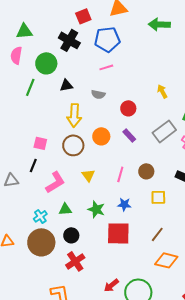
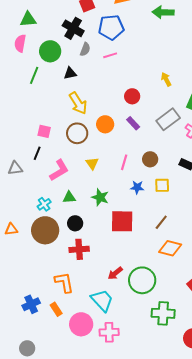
gray semicircle: (98, 94) -> (85, 49), moved, turned -80
yellow arrow: (74, 115) -> (78, 103), turned -35
blue star: (124, 204) -> (137, 187), moved
red cross: (75, 261) -> (79, 249), turned 30

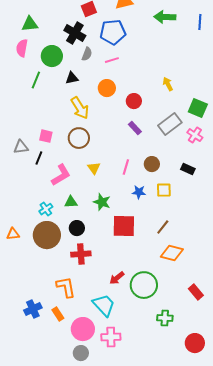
orange circle: (105, 124) -> (107, 88), moved
gray triangle: (15, 168) -> (21, 147), moved
green cross: (163, 313) -> (165, 318), size x0.7
gray circle: (27, 348) -> (81, 353), moved

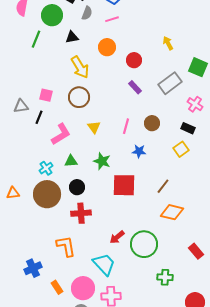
pink cross: (195, 135) -> (195, 104), moved
yellow square: (164, 190) -> (181, 149), moved, turned -35
orange rectangle: (58, 314) -> (57, 287), moved

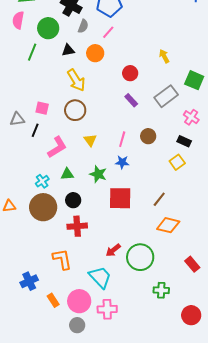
pink line: (112, 19) -> (108, 32), turned -32
orange circle: (107, 47) -> (95, 53), moved
blue star: (139, 151) -> (122, 162), moved

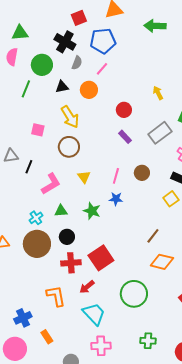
pink square: (42, 108) -> (38, 130), moved
red square: (120, 198) -> (101, 258), moved, turned -35
red arrow: (113, 250) -> (87, 287), moved
green cross: (161, 290) -> (148, 341), moved
pink circle: (79, 301) -> (15, 349), moved

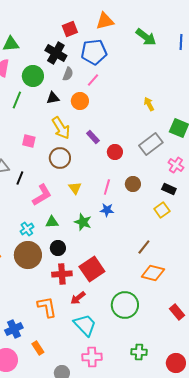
green arrow: (155, 26) -> (146, 37), turned -145
red circle: (124, 110) -> (115, 152), moved
purple rectangle: (125, 137) -> (93, 137), moved

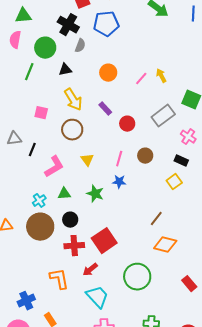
pink line: (93, 80) -> (141, 79), moved
orange circle: (80, 101) -> (108, 73), moved

